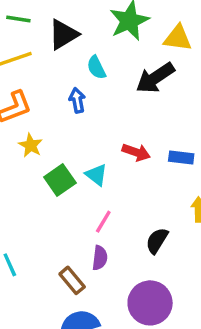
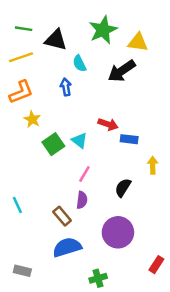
black triangle: (63, 35) -> (56, 40), turned 45
blue rectangle: (181, 157) -> (129, 139), moved

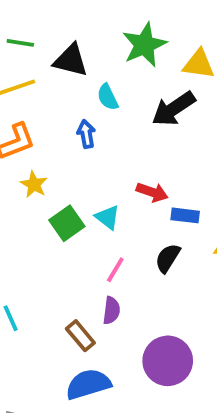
black semicircle: (123, 188) -> (168, 258), moved

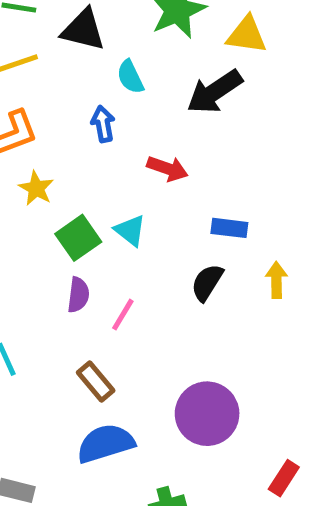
red arrow: (152, 192) -> (167, 169), moved
pink line: (115, 270) -> (123, 315), moved
purple semicircle: (111, 310) -> (78, 295), moved

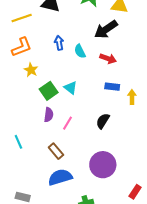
cyan semicircle: (130, 77) -> (80, 51), moved
red arrow: (167, 169) -> (108, 59), moved
yellow arrow: (276, 280) -> (132, 97), moved
black semicircle: (207, 282) -> (103, 121), moved

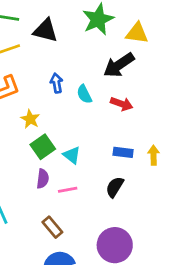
yellow star: (31, 70) -> (30, 119), moved
blue rectangle: (112, 87) -> (123, 152), moved
cyan triangle: (71, 88) -> (72, 155), moved
pink line: (67, 123) -> (68, 190), turned 48

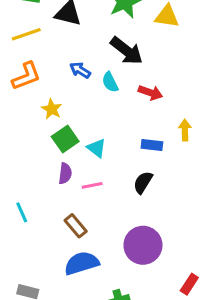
black arrow: (119, 65) -> (127, 51), moved, turned -108
blue arrow: (57, 83) -> (80, 70), turned -48
yellow arrow: (154, 155) -> (185, 130), moved

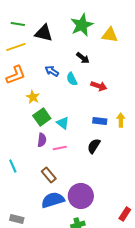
black arrow: (127, 51) -> (83, 58), size x0.6
yellow arrow: (185, 130) -> (121, 120), moved
purple circle: (143, 245) -> (81, 196), moved

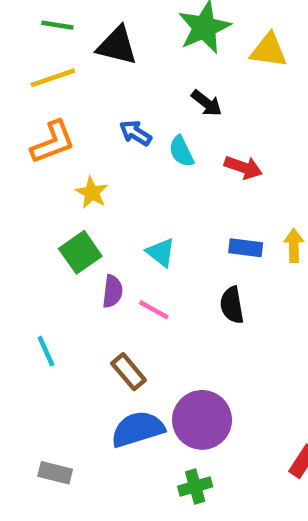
green square: (42, 117) -> (80, 252), moved
black semicircle: (94, 146) -> (232, 305), turned -42
pink line: (60, 148) -> (154, 310), turned 40

